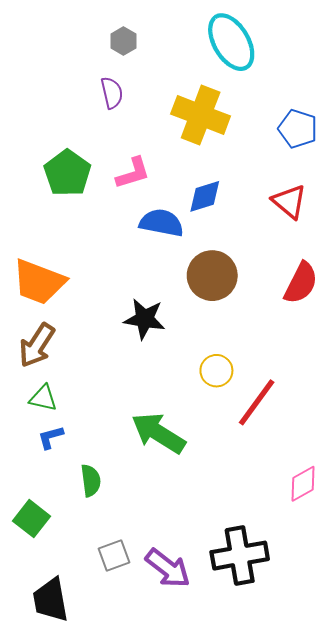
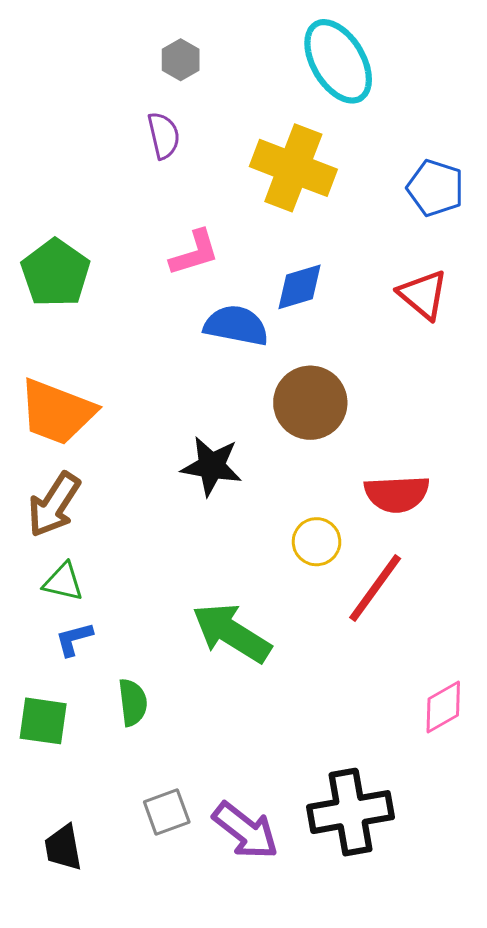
green pentagon: (67, 173) -> (55, 273), moved
red semicircle: (301, 283) -> (397, 494), moved, turned 60
green square: (32, 519) -> (43, 721), moved, turned -30
black trapezoid: (51, 600) -> (63, 848), moved, size x0.7

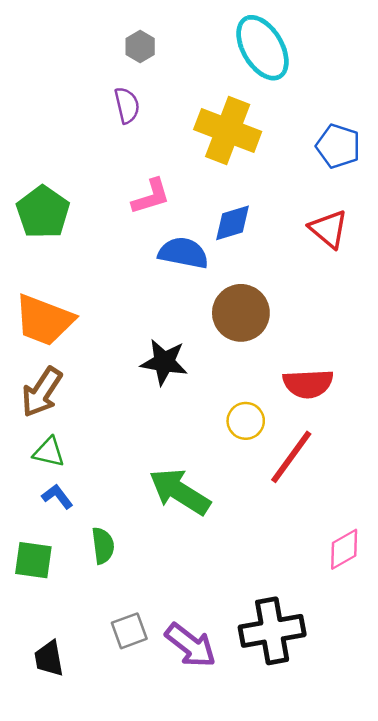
blue L-shape: (74, 639) -> (57, 496), turned 68

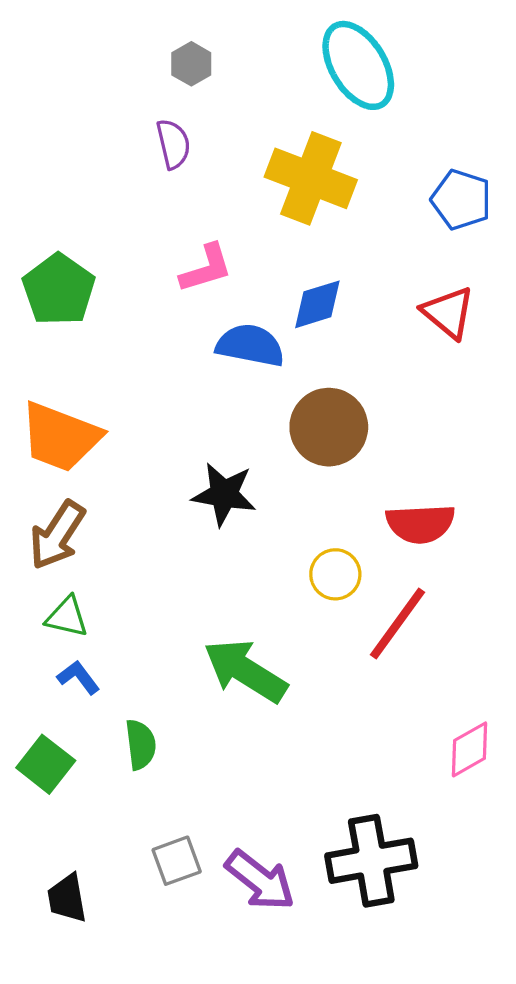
green square: (33, 560) -> (46, 764), turned 30

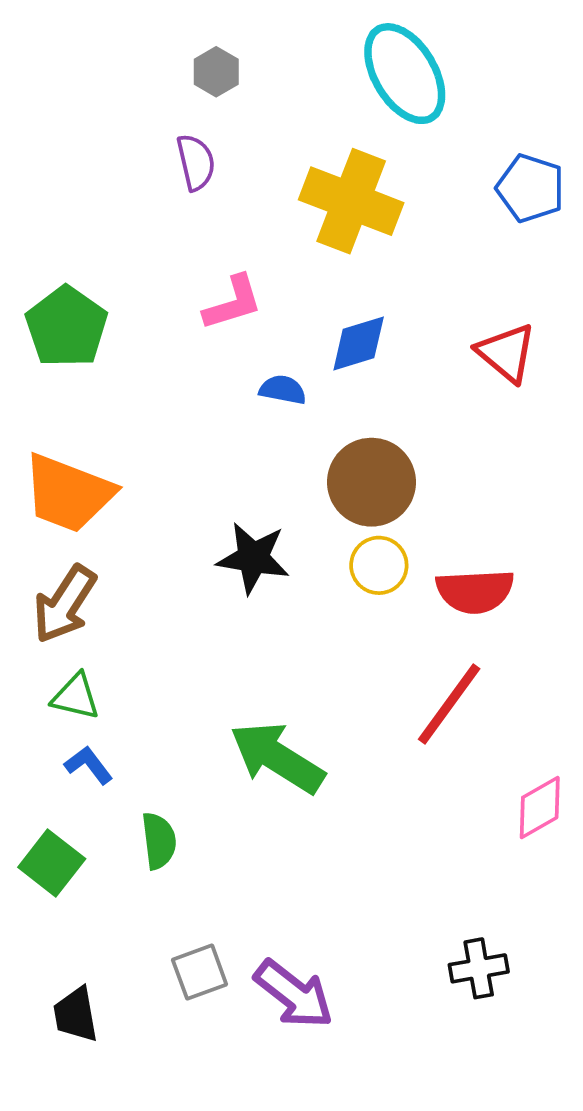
blue pentagon: (461, 200) -> (530, 188), moved
blue semicircle: (250, 345) -> (283, 390), size x0.6
yellow circle: (335, 574) -> (379, 565), moved
pink diamond: (470, 749) -> (540, 808), moved
black cross: (371, 861) -> (479, 968), moved, size x0.6

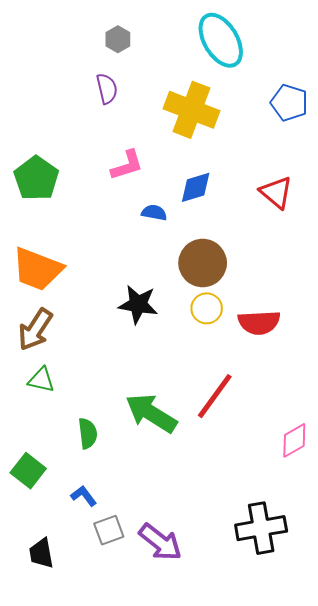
red line: (449, 704) -> (215, 396), moved
blue L-shape: (89, 765) -> (84, 496), moved
green semicircle: (159, 841) -> (88, 433), moved
black cross: (479, 968) -> (261, 528), size x1.6

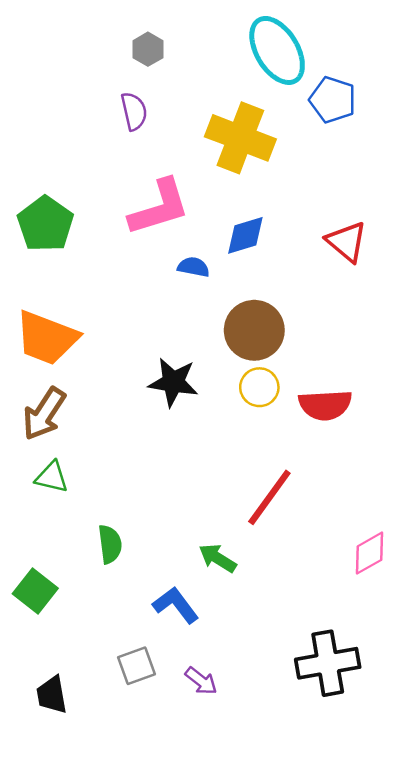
blue pentagon: (289, 103) -> (333, 100), moved
pink L-shape: (127, 165) -> (159, 207), size x1.5
green arrow: (151, 413) -> (218, 558), moved, size x0.6
blue L-shape: (84, 496) -> (176, 605), moved, size x1.4
purple arrow: (160, 542) -> (201, 681), size x0.6

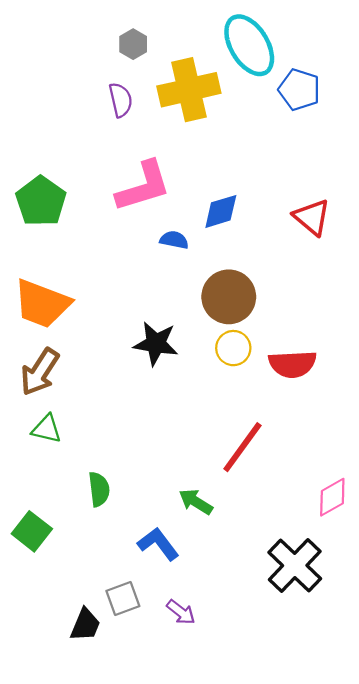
yellow cross: (240, 138) -> (189, 90), moved, turned -34
black cross: (328, 663) -> (295, 565), moved, turned -36
black trapezoid: (52, 695) -> (85, 625), moved, turned -147

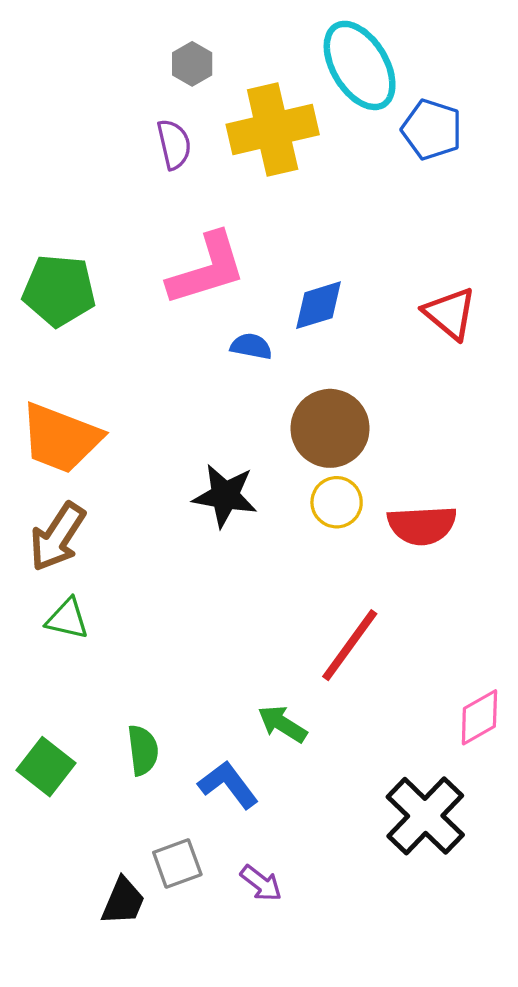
green pentagon: (41, 201) -> (59, 290), turned -30
green semicircle: (99, 489) -> (143, 750), moved

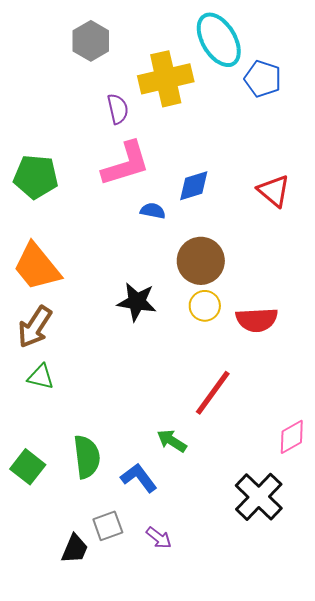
gray hexagon: (192, 64) -> (91, 41), moved, size x1.5
purple semicircle: (174, 144) -> (118, 109), moved
orange trapezoid: (61, 438) -> (37, 267), turned 30
green semicircle: (143, 750) -> (87, 457), size x1.4

